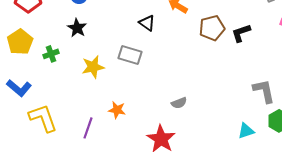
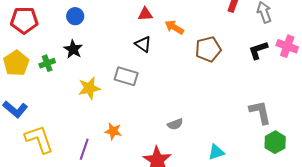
black L-shape: (241, 33) -> (258, 50), moved
green cross: (51, 54) -> (47, 63), moved
cyan triangle: (246, 131) -> (216, 152), moved

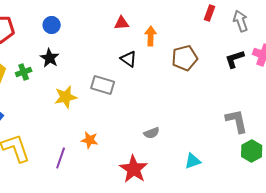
orange arrow: (174, 27) -> (151, 36), turned 60
black triangle: (143, 44) -> (129, 59), moved

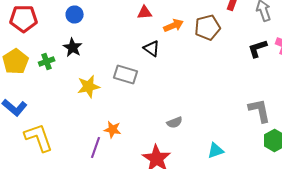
orange arrow: (151, 36) -> (174, 26), turned 66
brown pentagon: (185, 58) -> (208, 28), moved
purple line: (61, 158) -> (96, 148), moved

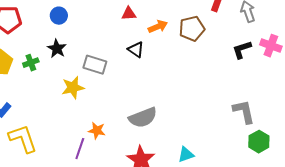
gray rectangle: (126, 74) -> (95, 65), moved
gray semicircle: (175, 122) -> (143, 118), moved, size x1.8
cyan triangle: (216, 150) -> (186, 155), moved

